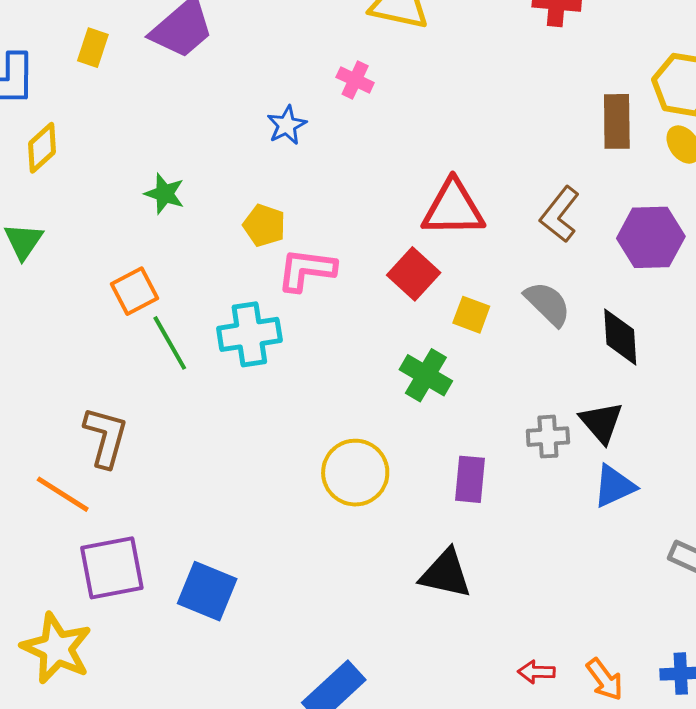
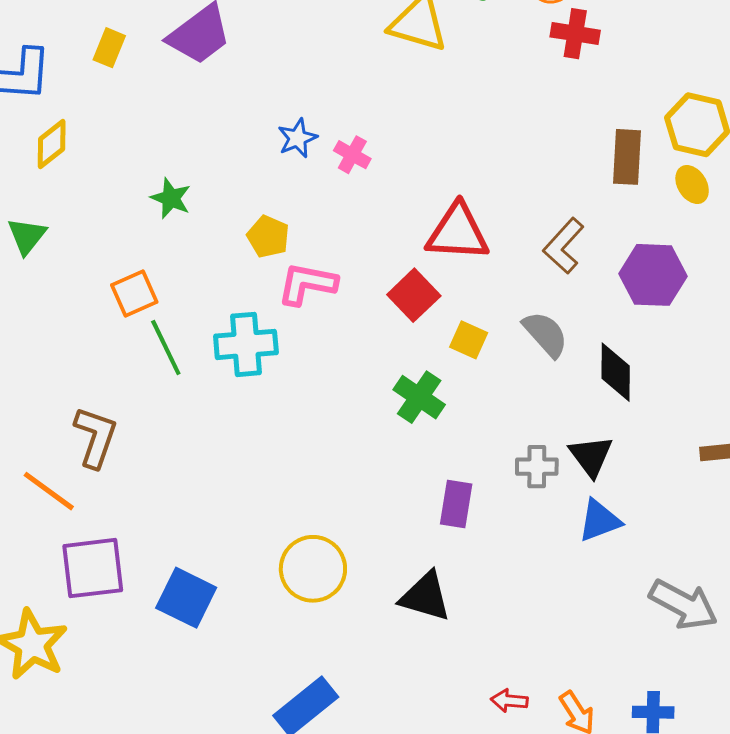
pink cross: (355, 80) -> (352, 155), moved
yellow circle: (355, 473) -> (313, 569), moved

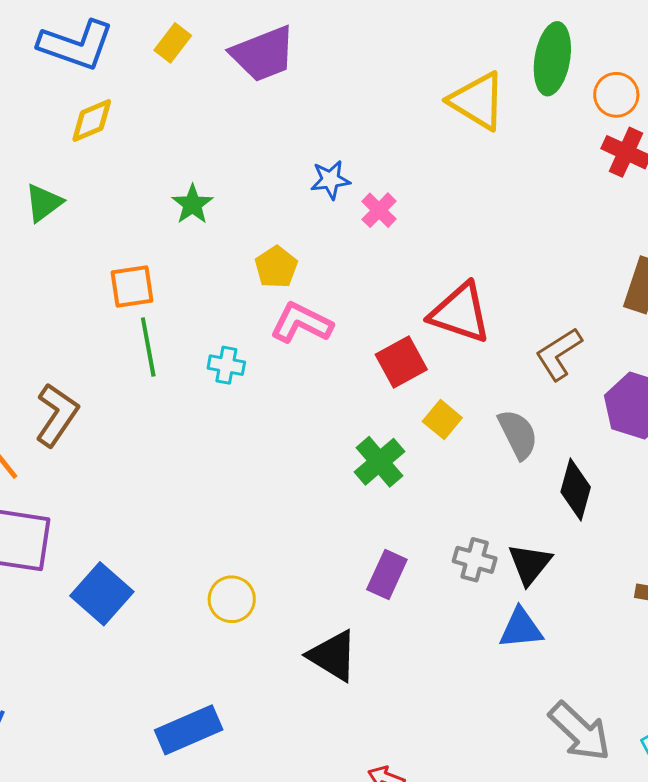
cyan cross: (246, 344) -> (226, 365), size x0.6
yellow circle: (313, 569) -> (232, 599), size x0.7

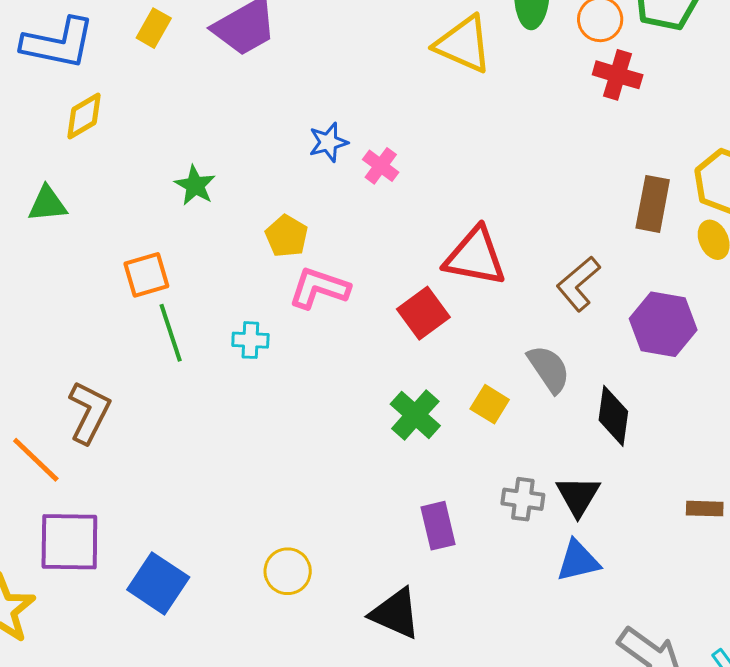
green triangle: (44, 203) -> (47, 204), turned 39
yellow square: (442, 420) -> (490, 404), moved
purple rectangle: (387, 575) -> (438, 526), turned -30

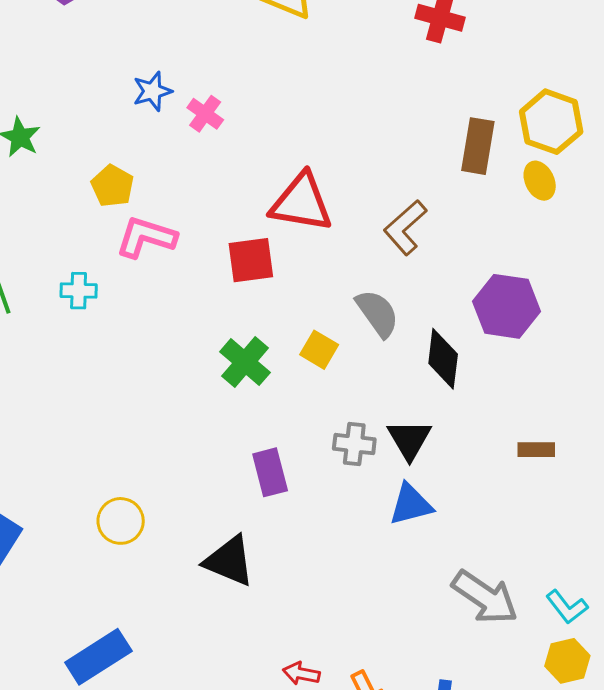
red square: (423, 313) -> (251, 260), turned 30
purple hexagon: (663, 324) -> (506, 306), moved

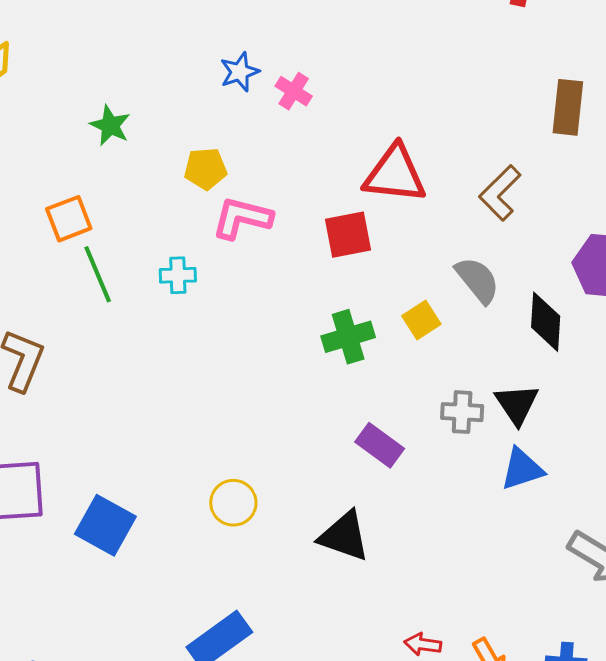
yellow pentagon: (113, 186) -> (205, 169), turned -30
yellow square: (319, 350) -> (421, 320), turned 30
green cross: (245, 362) -> (348, 337), turned 36
purple rectangle: (270, 472) -> (380, 445), turned -36

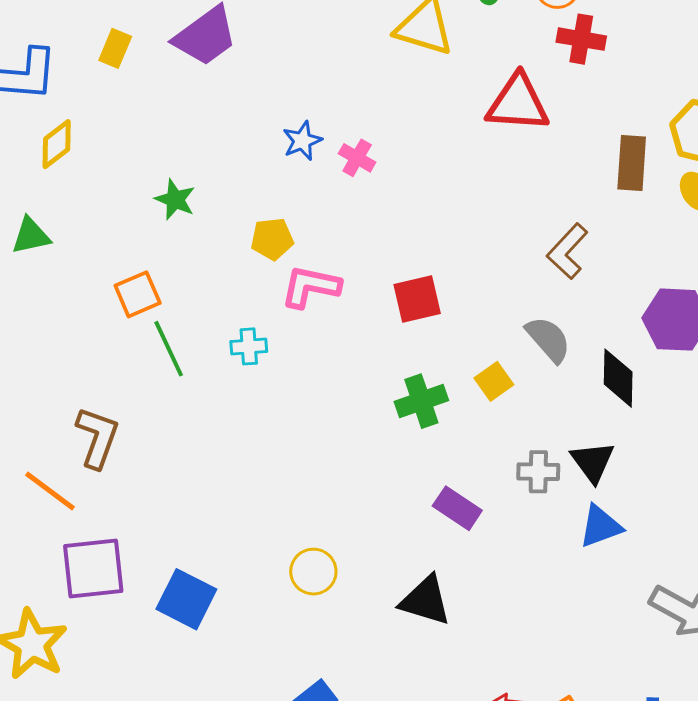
red triangle: (395, 174) -> (518, 103), moved

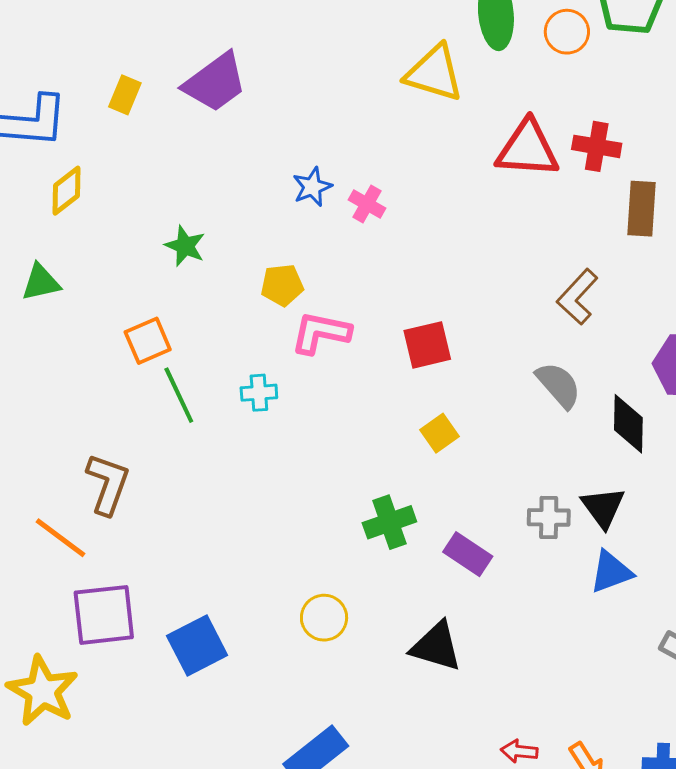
red cross: (581, 39) -> (597, 146), moved
yellow square: (494, 381) -> (439, 433), moved
green cross: (421, 401) -> (389, 522), moved
blue square: (186, 599) -> (197, 645), turned 36

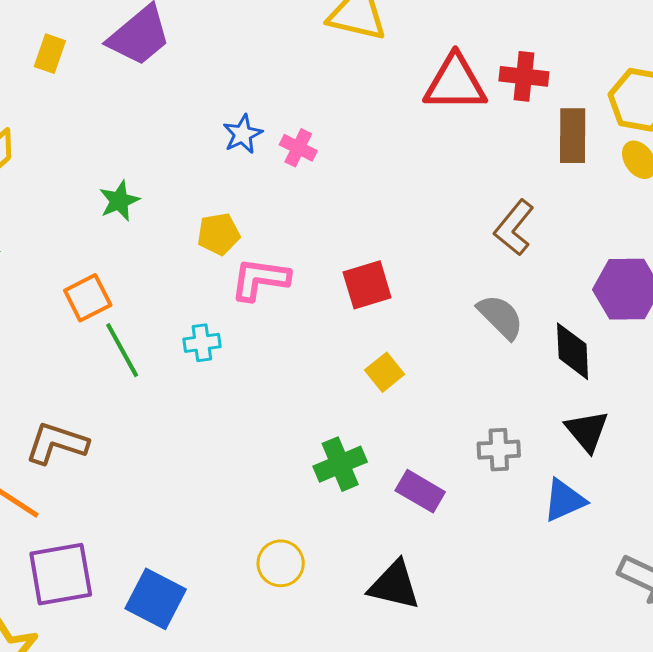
green star: (185, 246) -> (119, 201), turned 30
brown L-shape: (108, 484) -> (57, 443), turned -88
black triangle: (603, 507) -> (587, 431), moved
blue square: (197, 645) -> (156, 599), turned -32

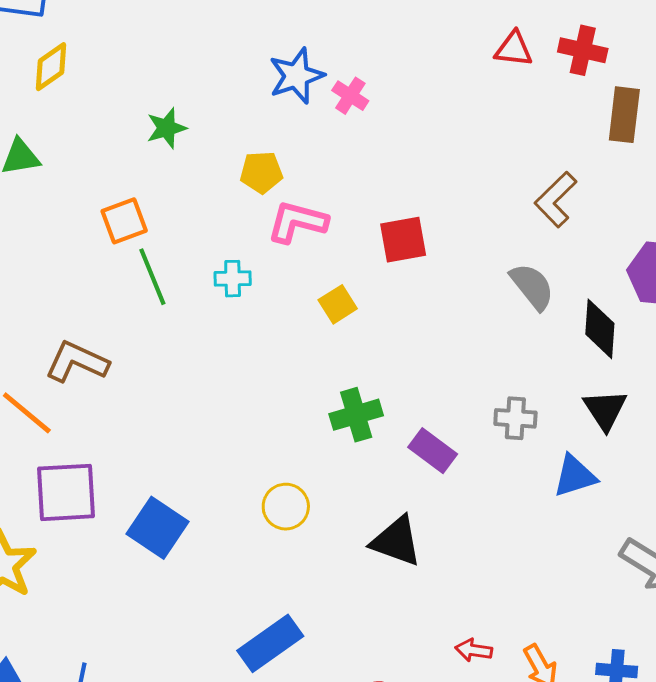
red triangle: (455, 83) -> (514, 49), size x0.6
blue star: (243, 134) -> (296, 76), size x1.4
yellow square: (385, 372) -> (338, 304), moved

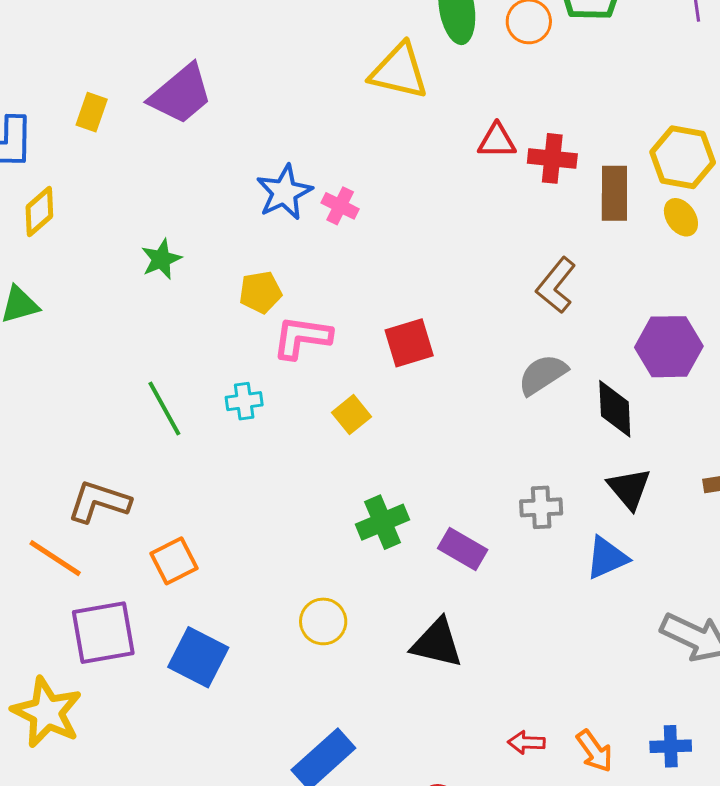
red cross: (583, 50) -> (552, 158), moved
orange square: (124, 221) -> (174, 561), moved
gray semicircle: (532, 287) -> (543, 375), turned -78

